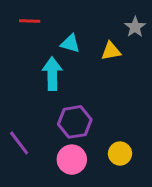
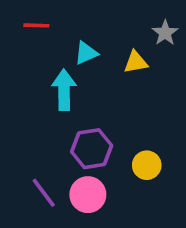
cyan triangle: (70, 44) -> (86, 53), turned -40
purple line: (19, 143) -> (44, 193), moved
yellow circle: (120, 154) -> (147, 165), moved

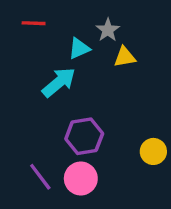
gray star: (165, 33) -> (108, 30), moved
cyan arrow: (64, 90) -> (59, 82), turned 51
yellow circle: (147, 165) -> (153, 151), moved

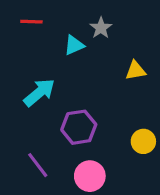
yellow triangle: (125, 57) -> (136, 70), moved
cyan arrow: (59, 82) -> (39, 93), moved
pink circle: (81, 178) -> (90, 176), moved

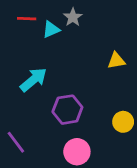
gray star: (101, 28) -> (73, 17), moved
cyan triangle: (74, 45) -> (51, 29), moved
purple line: (38, 165) -> (16, 142), moved

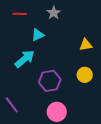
cyan triangle: (51, 29) -> (38, 35), moved
yellow circle: (123, 122) -> (85, 75), moved

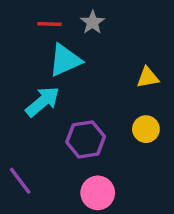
red line: (20, 14) -> (49, 24), moved
cyan triangle: (38, 35) -> (65, 60), size x1.5

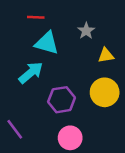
gray star: (93, 22) -> (86, 31), moved
cyan triangle: (65, 60) -> (47, 43), turned 40
yellow circle: (146, 129) -> (105, 92), size x1.5

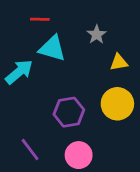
cyan arrow: (31, 73) -> (19, 72), moved
purple line: (15, 129) -> (30, 150), moved

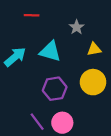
cyan triangle: (52, 48) -> (50, 51), moved
purple line: (30, 150) -> (37, 122), moved

